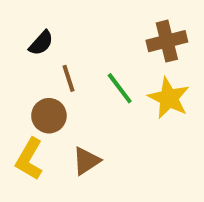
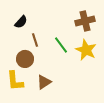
yellow L-shape: (29, 159) -> (15, 81), turned -35

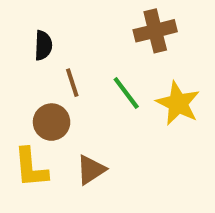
brown cross: (85, 21) -> (155, 31), moved
black semicircle: (21, 22) -> (43, 45), turned -40

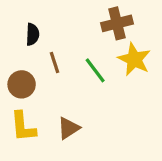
yellow star: (178, 103) -> (134, 59), moved
brown circle: (52, 122) -> (22, 84), moved

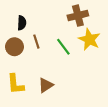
brown circle: (22, 84) -> (14, 47), moved

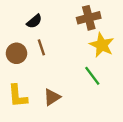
black semicircle: (22, 23) -> (34, 21), moved, turned 48
green line: (63, 47) -> (92, 76), moved

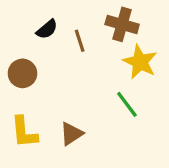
brown cross: (89, 18) -> (122, 24), turned 30
brown line: (41, 47) -> (80, 41), moved

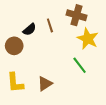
black semicircle: (47, 29) -> (29, 29), moved

